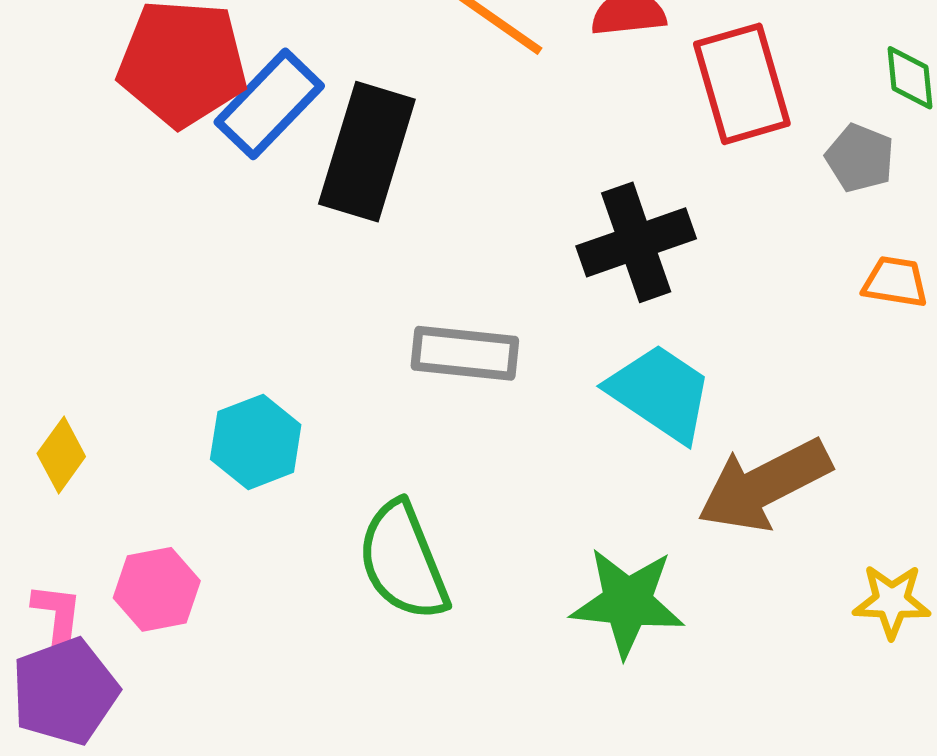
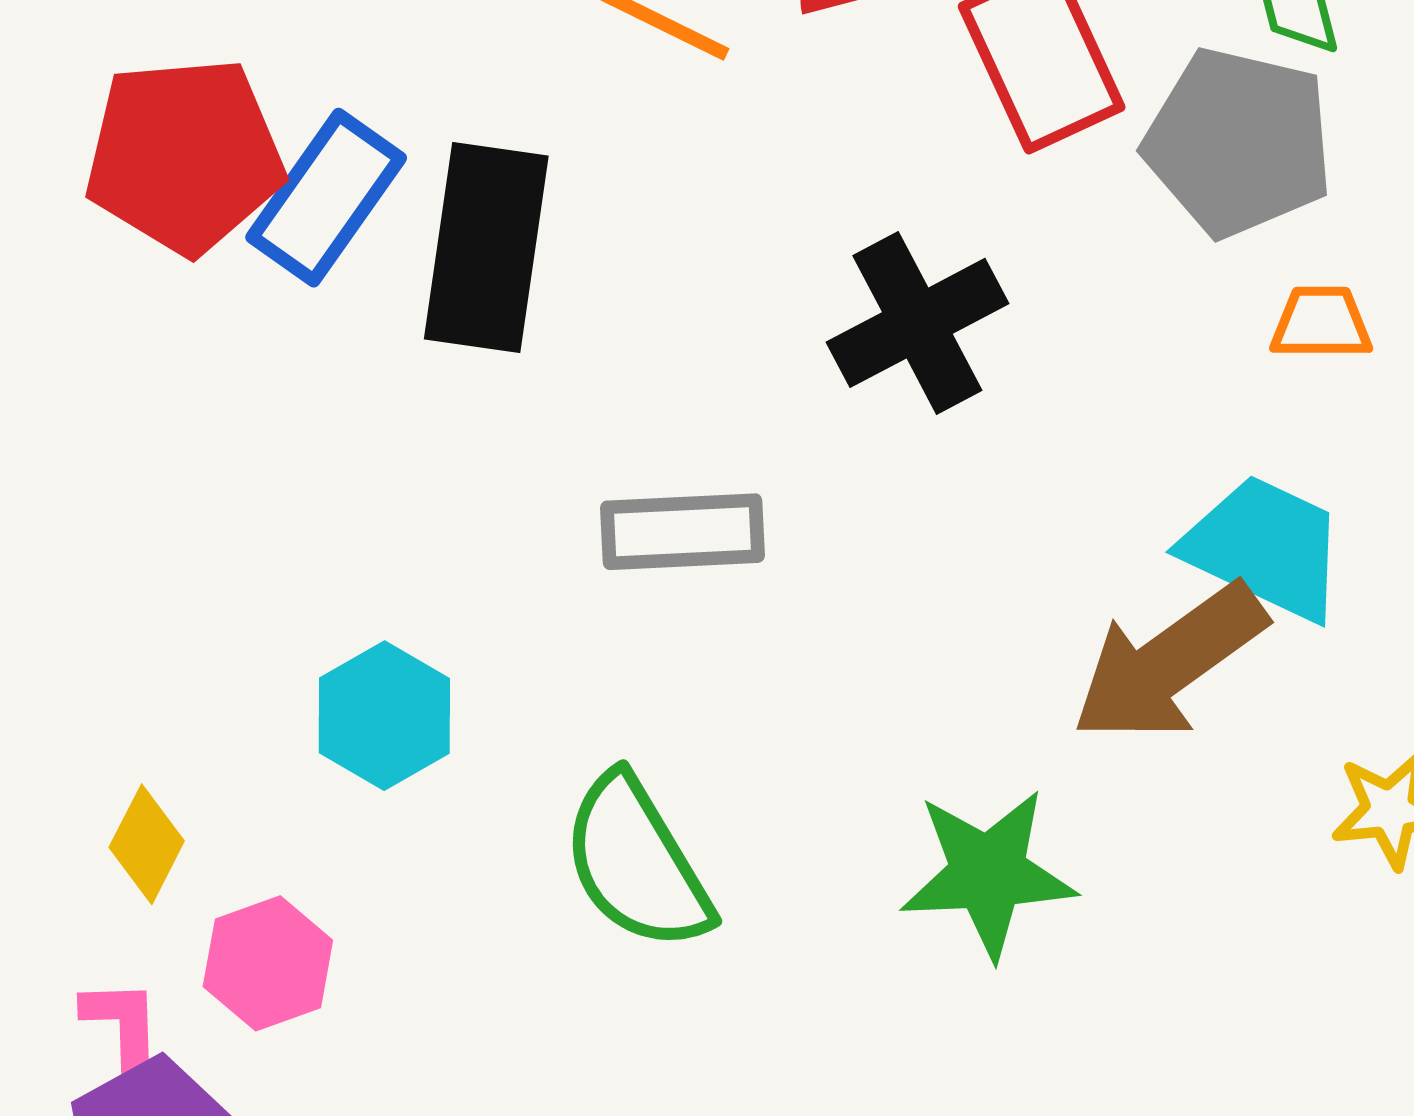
gray pentagon: (860, 158) -> (1239, 142), size x1.8
cyan trapezoid: (660, 393) -> (1265, 548), moved
yellow diamond: (61, 455) -> (147, 844), moved

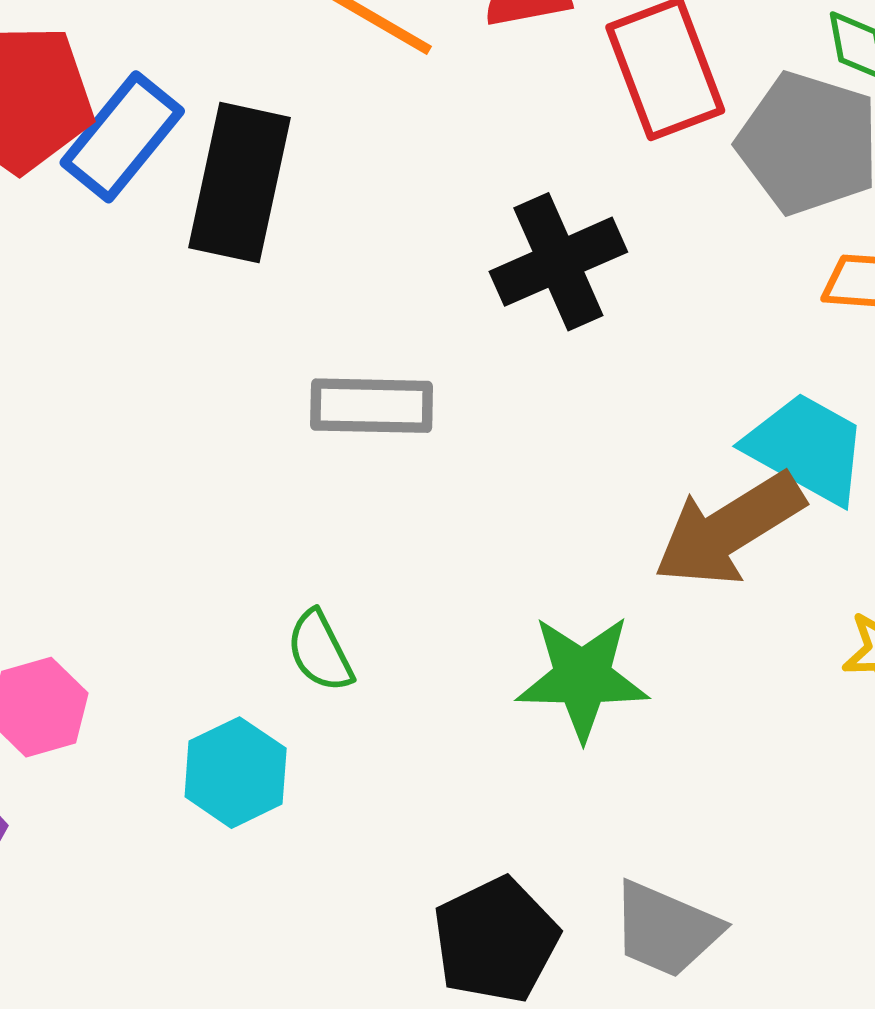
cyan hexagon: (384, 716) -> (236, 773), moved
green semicircle: (637, 863) -> (320, 651), size x0.6

